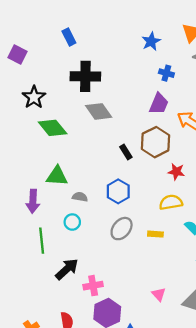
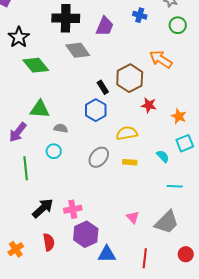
purple trapezoid: (159, 104) -> (105, 26), moved
blue hexagon: (118, 191) -> (96, 110), moved
purple arrow: (33, 201) -> (18, 132), turned 35
yellow semicircle: (171, 202) -> (127, 133), moved
black arrow: (67, 269) -> (43, 208), moved

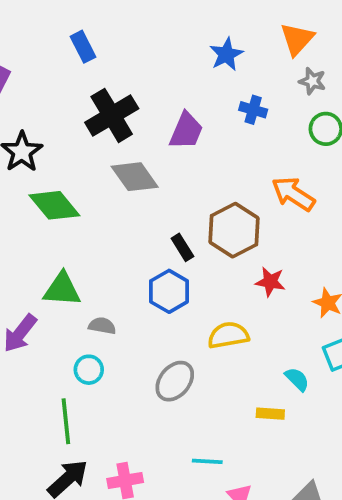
black cross: (66, 18) -> (112, 115), turned -32
yellow rectangle: (130, 162) -> (270, 414), moved
green line: (26, 168) -> (66, 421), moved
cyan line: (175, 186) -> (207, 461), moved

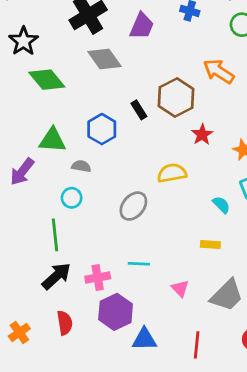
red star: (270, 282) -> (202, 135), turned 30
blue hexagon: (169, 291) -> (102, 129), moved
yellow rectangle: (270, 414) -> (210, 245), moved
cyan line: (207, 461) -> (139, 264), moved

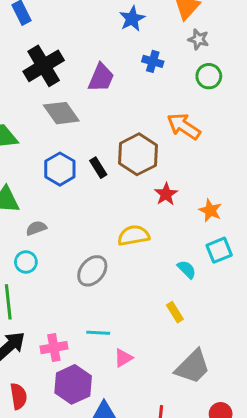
blue hexagon: (102, 129) -> (60, 169), moved
gray semicircle: (81, 166) -> (36, 228), turned -30
yellow rectangle: (210, 245) -> (175, 312), turned 54
pink triangle: (180, 288) -> (123, 358), moved, turned 42

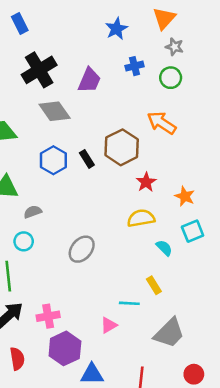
blue cross: (153, 61) -> (135, 66), turned -30
green circle: (209, 76) -> (171, 78), moved
yellow semicircle: (134, 235) -> (141, 218), moved
cyan line: (98, 333) -> (129, 303), moved

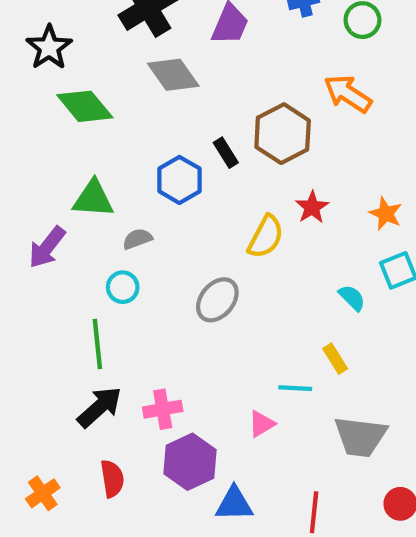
blue hexagon: (53, 160) -> (179, 180), moved
red star: (146, 182) -> (312, 207), moved
yellow semicircle: (141, 218) -> (266, 237), moved, turned 128
gray trapezoid: (169, 333) -> (360, 437), turned 52

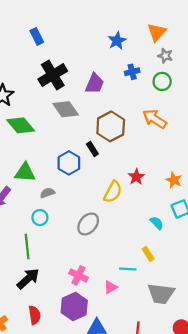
brown hexagon: (283, 134) -> (111, 126), moved
pink cross: (163, 409) -> (78, 275), moved, turned 36

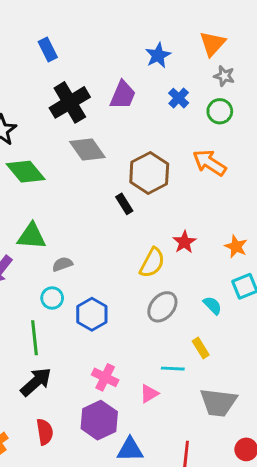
blue cross: (132, 72) -> (179, 98), turned -32
purple trapezoid: (95, 84) -> (123, 95), moved
blue hexagon: (69, 163) -> (92, 314), moved
gray ellipse: (88, 224) -> (162, 307), moved

